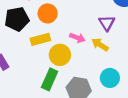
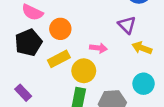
yellow arrow: (100, 45) -> (142, 48), moved

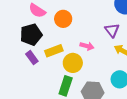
orange circle: (60, 29) -> (63, 19), moved
purple rectangle: (23, 93) -> (32, 58), moved

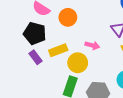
black pentagon: (31, 35) -> (35, 33), turned 30

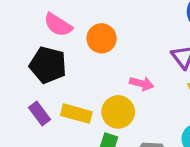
yellow rectangle: (58, 50) -> (76, 114), moved, turned 36
purple rectangle: (35, 57) -> (40, 113), moved

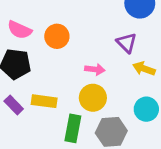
yellow circle: (118, 112) -> (93, 98), moved

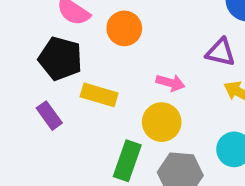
purple triangle: (127, 43) -> (221, 52), turned -40
yellow rectangle: (44, 101) -> (99, 95), moved

